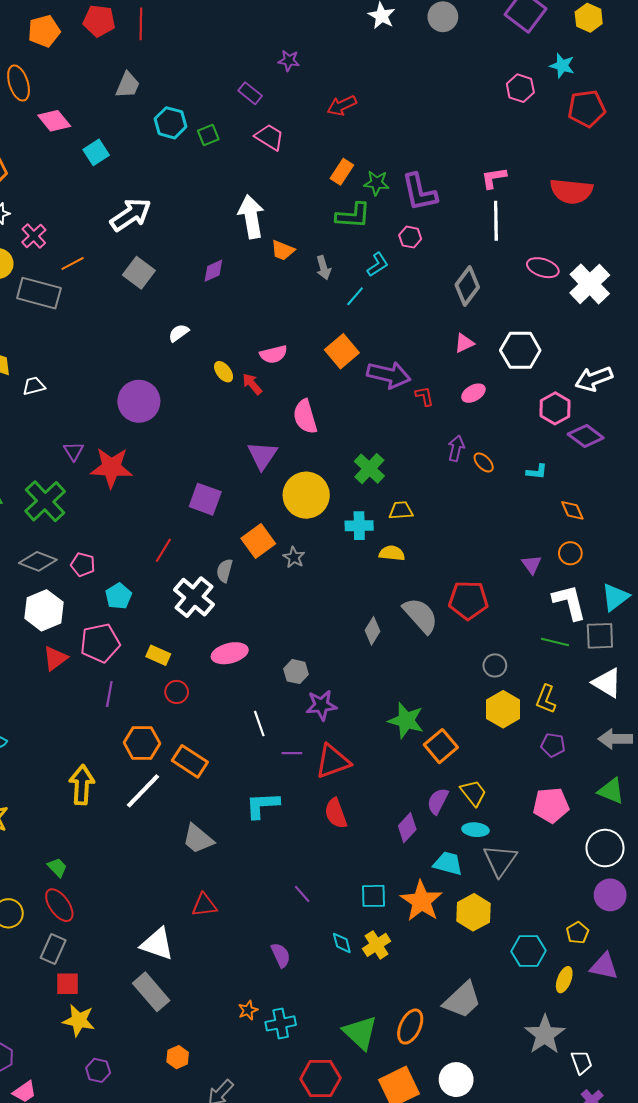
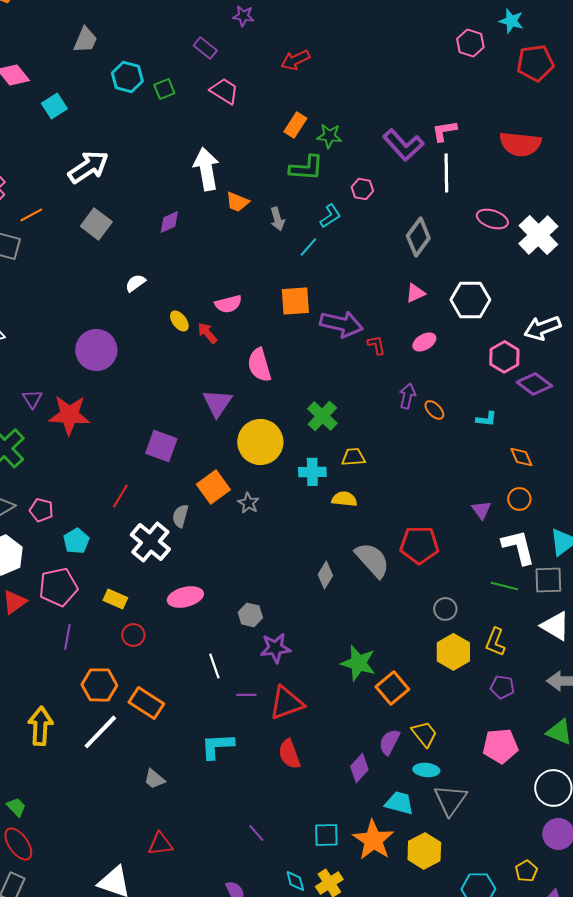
purple L-shape: (419, 192) -> (403, 145), moved, turned -30
orange square: (342, 351) -> (295, 301), turned 36
gray trapezoid: (198, 839) -> (154, 779), size x0.7

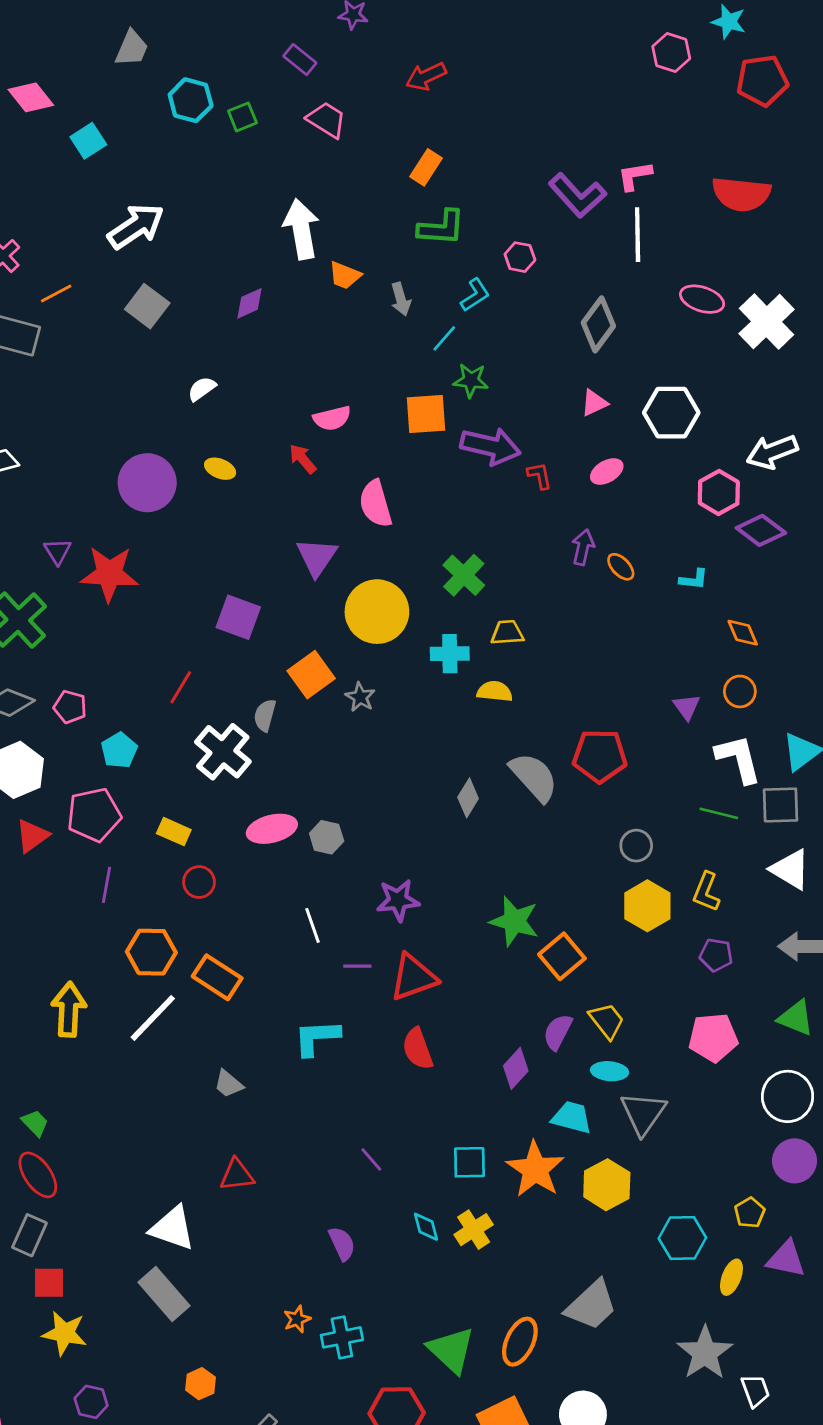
green star: (329, 136) -> (471, 380), moved
yellow ellipse: (179, 321) -> (220, 469), moved, turned -30
gray hexagon: (250, 615) -> (327, 837), moved

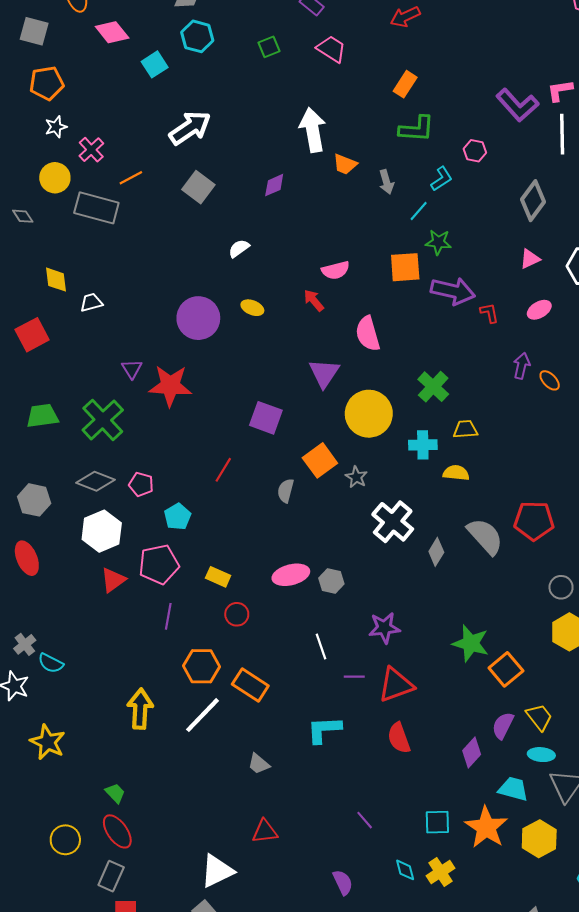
cyan hexagon: (191, 100) -> (197, 36), moved
white cross: (223, 752) -> (393, 522), moved
white triangle: (172, 1228) -> (217, 871), turned -45

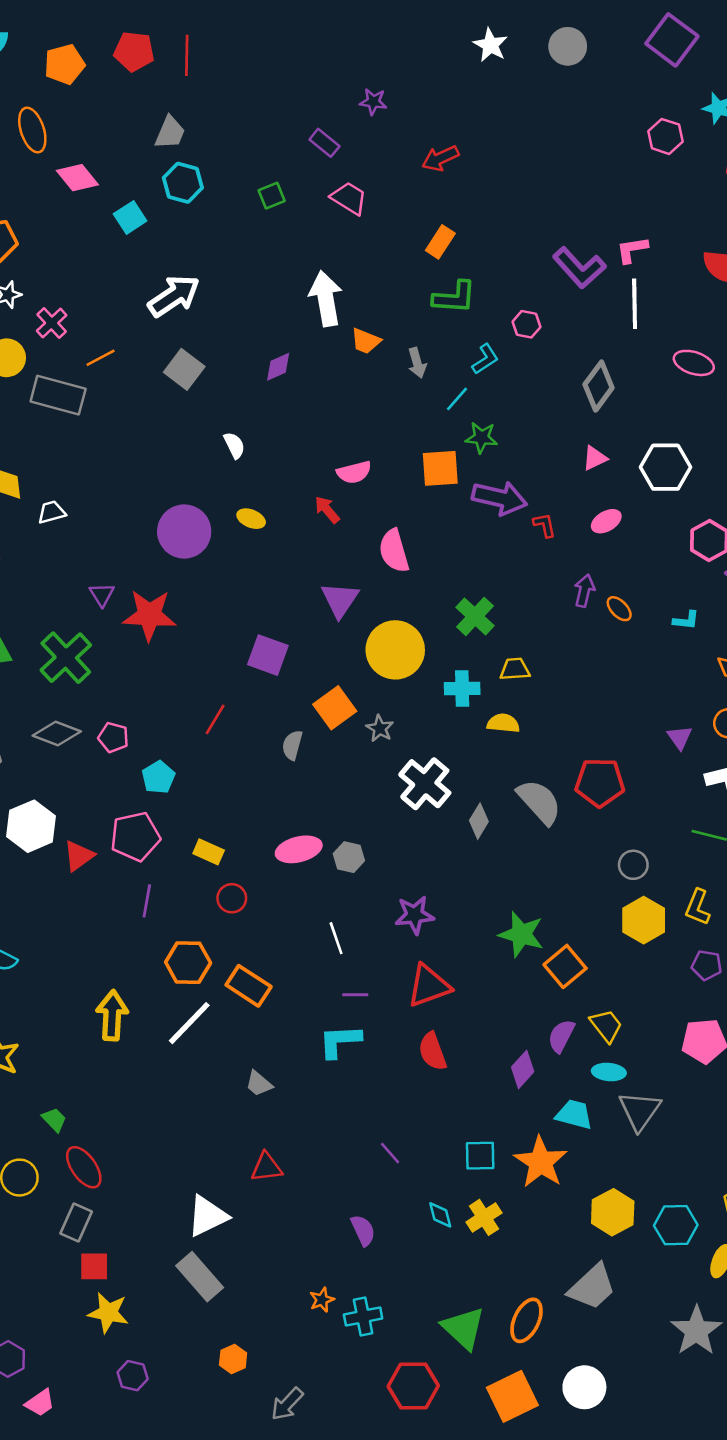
white semicircle: (239, 248) -> (234, 445), turned 100
white hexagon: (102, 531) -> (31, 826), moved
purple line: (354, 677) -> (355, 995), moved
green trapezoid: (115, 793) -> (54, 1120), moved
yellow hexagon: (539, 839) -> (613, 1212), moved

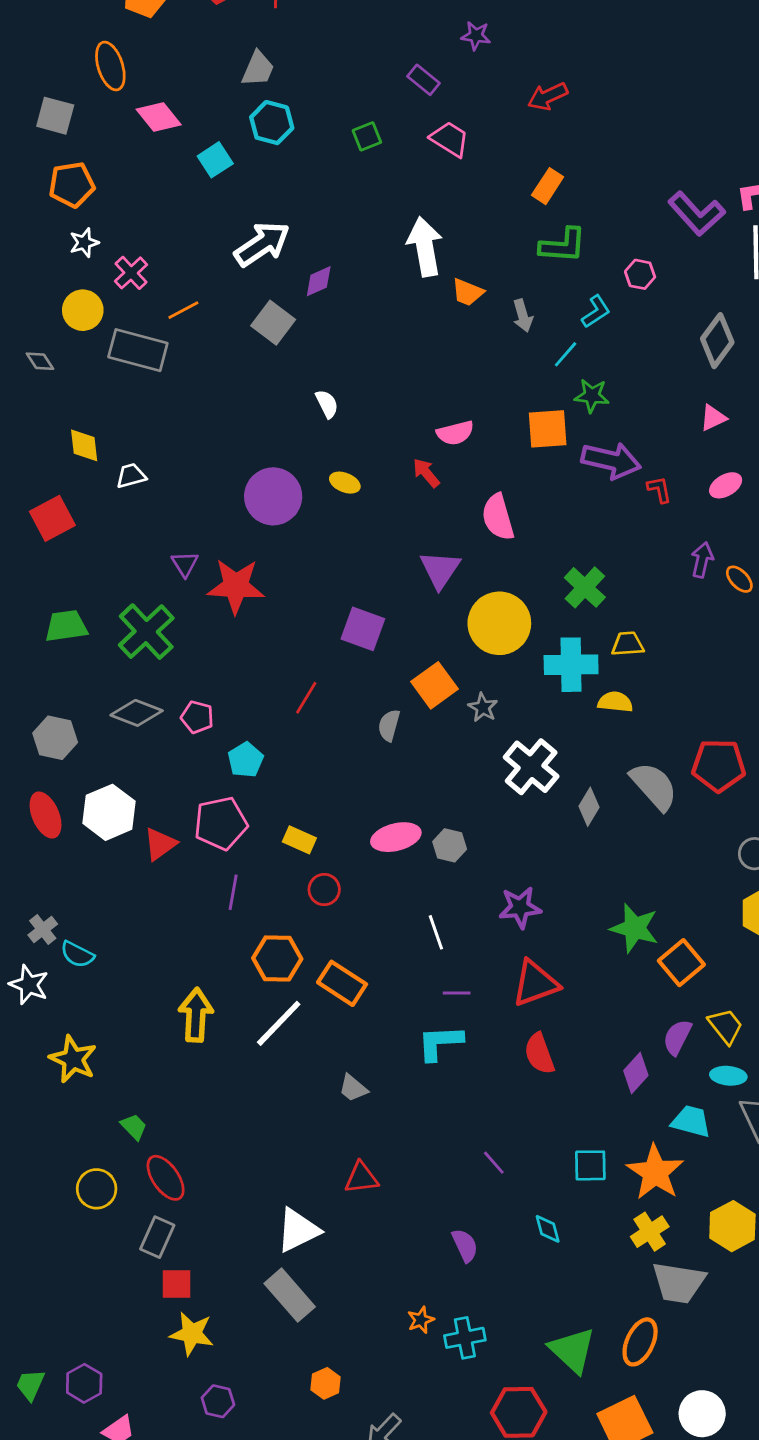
purple diamond: (278, 367) -> (319, 281), moved
cyan cross: (462, 688) -> (571, 665), size x1.4
yellow cross: (484, 1217) -> (650, 1232), moved
gray trapezoid: (592, 1287) -> (679, 1283), moved, turned 52

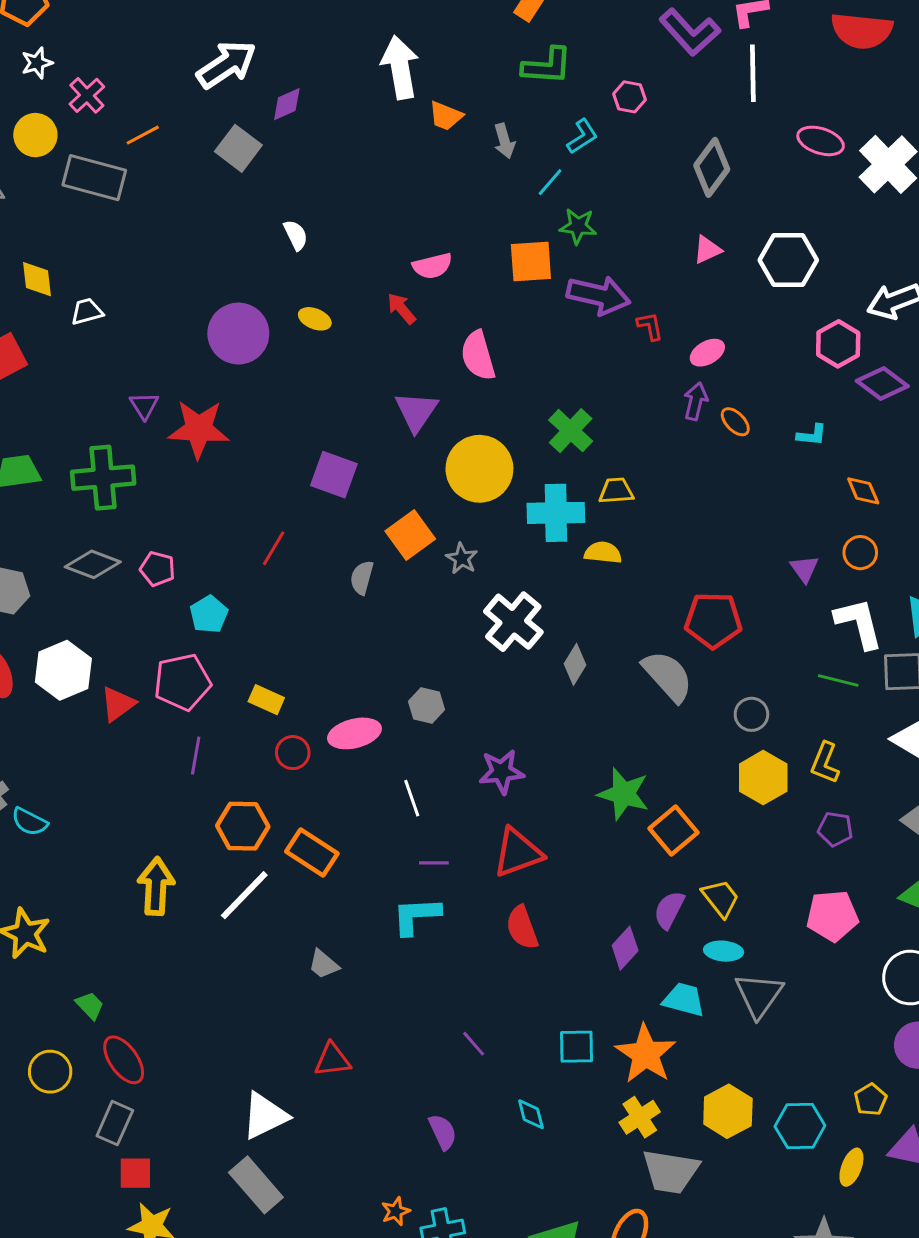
pink ellipse: (726, 485) -> (707, 353), moved
green cross: (146, 632) -> (103, 478), turned 38
gray semicircle: (654, 786) -> (668, 676), moved
pink ellipse: (396, 837) -> (354, 733), moved

